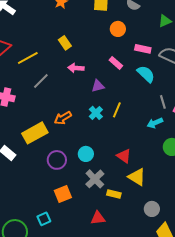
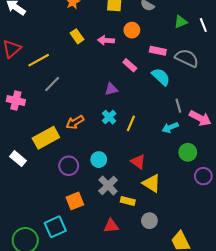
yellow rectangle: (65, 43) -> (77, 36), moved
pink arrow: (76, 68) -> (106, 40), moved
yellow line: (117, 110) -> (131, 123), moved
gray circle: (152, 209) -> (149, 221), moved
cyan square: (44, 219) -> (55, 227), size x1.5

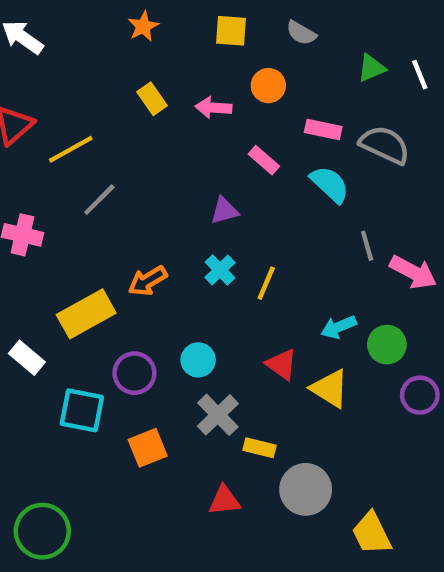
cyan arrow: (170, 127) -> (339, 327), moved
yellow triangle: (152, 183) -> (330, 388), moved
gray circle: (149, 221) -> (306, 489), size x1.5
cyan square: (55, 227) -> (82, 410), moved, turned 35

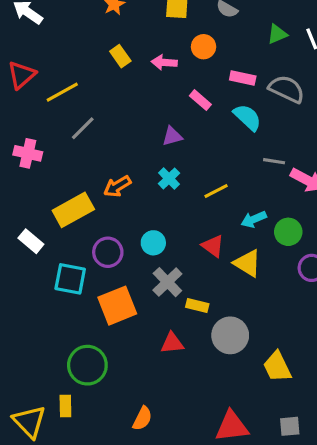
gray line: (367, 246) -> (274, 161), turned -65
yellow line: (266, 283) -> (216, 191), moved, turned 40
orange square: (148, 448) -> (117, 306), size x1.4
green circle: (42, 531) -> (87, 365), moved

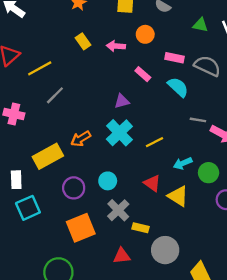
green triangle: (277, 34) -> (200, 25), turned 35
cyan cross: (169, 178) -> (119, 133), size x1.6
white rectangle: (31, 241) -> (16, 180), turned 48
cyan square: (70, 279) -> (28, 208), moved, turned -35

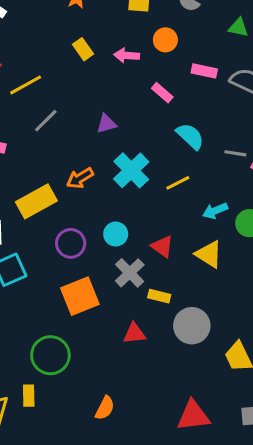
cyan semicircle: (178, 87) -> (190, 136), moved
purple triangle: (122, 101) -> (106, 124), moved
red triangle: (152, 183) -> (162, 246), moved

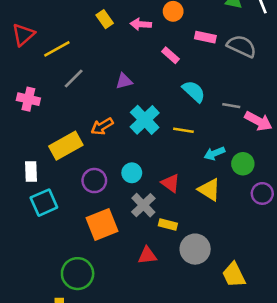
yellow line: (178, 183) -> (183, 130), turned 36

